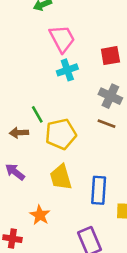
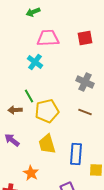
pink trapezoid: (62, 39) -> (48, 38), turned -65
red square: (110, 56) -> (85, 38), moved
cyan cross: (67, 70) -> (35, 62), moved, turned -35
brown line: (106, 124) -> (85, 112), moved

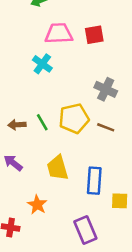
red square: (85, 38) -> (94, 35), moved
green line: (29, 96) -> (42, 122), moved
yellow pentagon: (47, 111) -> (74, 118), moved

